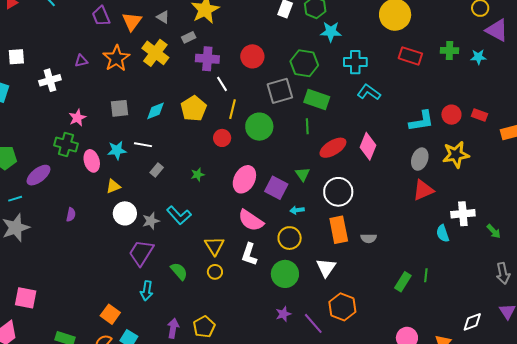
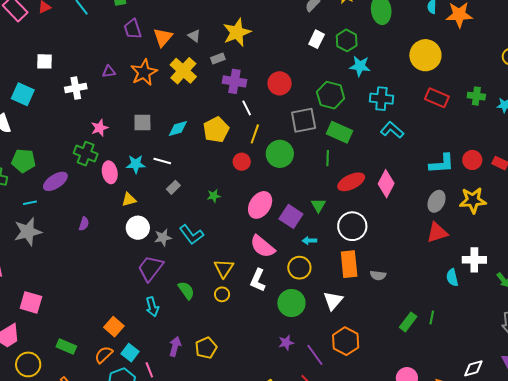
cyan arrow: (147, 291) -> (152, 307), turned -30

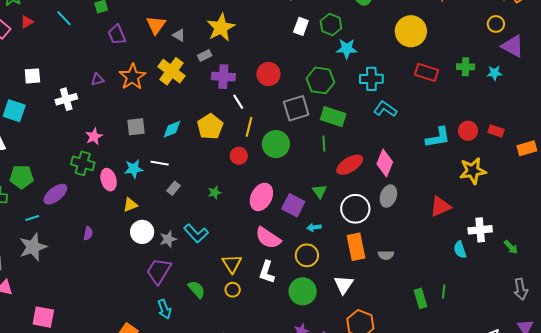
orange triangle: (163, 37) -> (156, 25), moved
gray ellipse: (437, 201) -> (388, 196), moved
green rectangle: (408, 322) -> (421, 298), turned -48

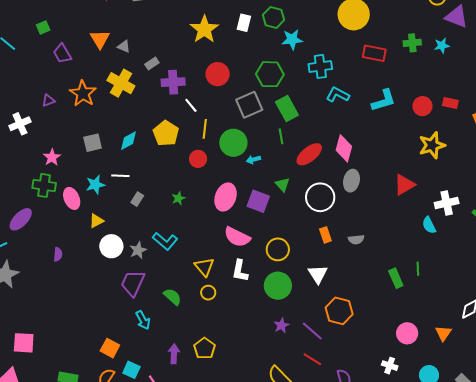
yellow star: (221, 28) -> (204, 29), moved
green rectangle: (333, 117) -> (287, 108), turned 50
cyan L-shape: (438, 137) -> (384, 100), moved
cyan arrow: (314, 227) -> (253, 160), moved
orange rectangle: (356, 247) -> (325, 235), size x0.6

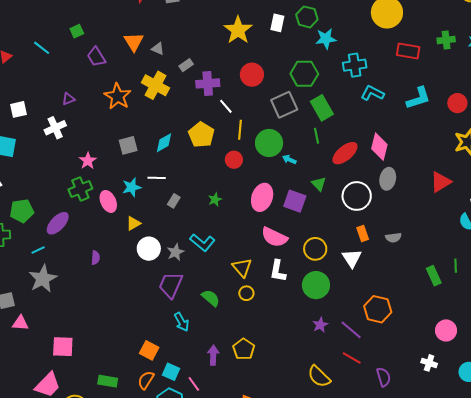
purple triangle: (48, 100) -> (69, 99), moved
cyan arrow: (253, 160) -> (289, 159), turned 40
green cross: (44, 185) -> (80, 189), turned -30
white triangle: (318, 274) -> (352, 258), moved

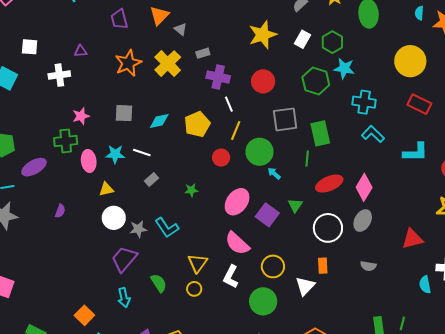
green hexagon: (304, 74) -> (316, 81), moved
gray semicircle: (393, 238) -> (368, 266), moved

